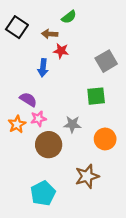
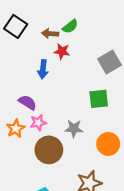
green semicircle: (69, 17) -> (70, 26), moved

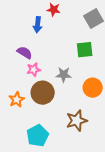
orange star: (16, 129) -> (17, 100), moved

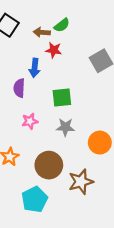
green square: (85, 50) -> (62, 98), moved
purple semicircle: (25, 53) -> (19, 88), moved, turned -119
brown circle: (43, 93) -> (49, 165), moved

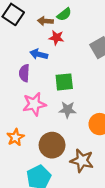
blue arrow: (35, 68) -> (39, 54), turned 98
pink star: (30, 121) -> (34, 104), size x1.5
brown star: (81, 182) -> (82, 161), turned 30

